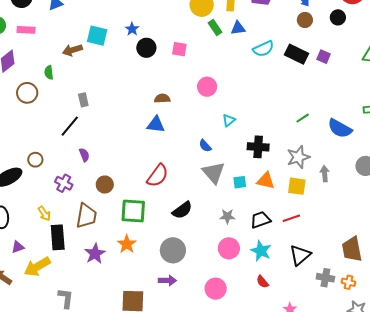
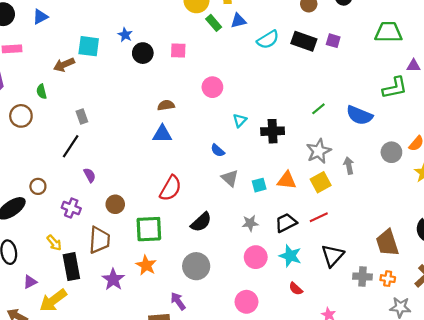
black cross: (258, 147) -> (273, 131), moved
gray triangle: (214, 173) -> (230, 178), size x0.7
yellow square: (297, 186) -> (321, 182), turned -30
purple arrow: (167, 280) -> (178, 301), moved, turned -120

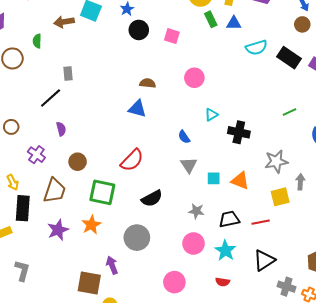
green line: (318, 109) -> (289, 112), moved
yellow square: (321, 182) -> (280, 197), moved
red semicircle: (296, 289) -> (223, 282), turned -48

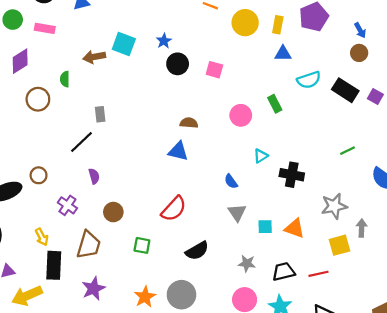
green rectangle: (211, 19) -> (275, 104), moved
green square: (102, 192) -> (142, 245), size x0.6
orange star: (91, 225) -> (145, 297), moved

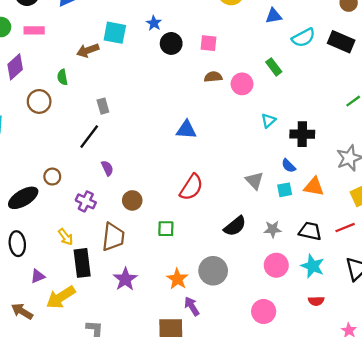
brown semicircle: (189, 123) -> (213, 77), moved
blue semicircle: (231, 181) -> (289, 166), moved
black semicircle: (197, 251) -> (235, 226), moved
black trapezoid: (284, 272) -> (310, 231), turned 35

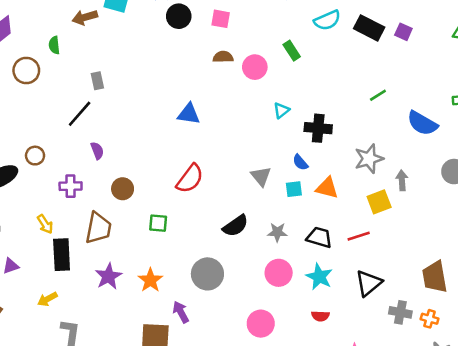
purple cross: (86, 201) -> (71, 186), turned -30
orange star: (177, 279) -> (150, 280), moved
yellow arrow: (61, 297) -> (47, 299), moved, size x0.6

